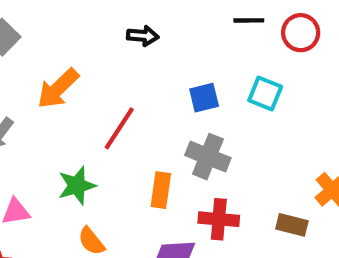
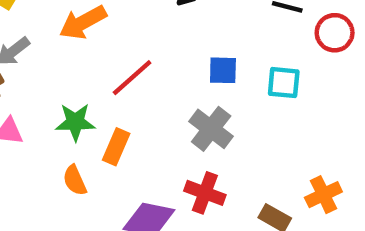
cyan square: (265, 94) -> (284, 83), turned -32
orange rectangle: (161, 190) -> (116, 147), moved

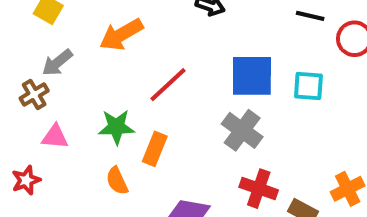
blue square: (223, 70) -> (252, 76), size x1.6
red cross: (205, 193) -> (259, 189), moved

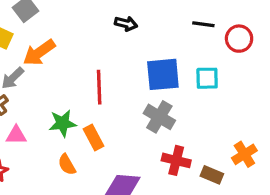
orange arrow: (121, 35) -> (39, 53), moved
red line: (168, 85) -> (99, 87), turned -44
orange rectangle: (155, 149) -> (93, 137), turned -45

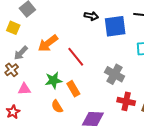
orange arrow: (39, 53) -> (48, 43), moved
blue square: (163, 74) -> (115, 26), moved
red line: (99, 87) -> (76, 57), turned -35

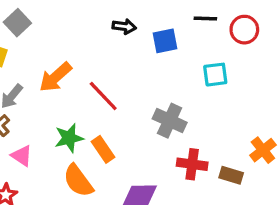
blue square: (115, 26) -> (165, 41), size x0.7
pink triangle: (24, 89) -> (22, 156), turned 40
orange semicircle: (57, 106) -> (78, 181), size x1.5

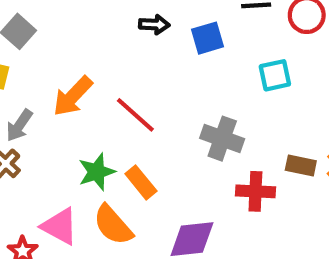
pink triangle: (22, 156) -> (60, 226), moved, size x1.4
brown rectangle: (231, 175) -> (301, 166), moved

